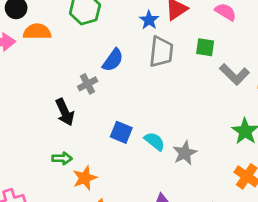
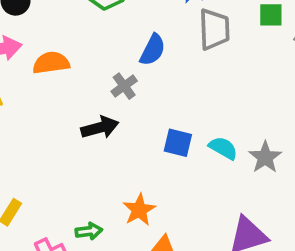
orange semicircle: (37, 32) -> (51, 63), moved
black arrow: (65, 112) -> (100, 127), turned -72
green arrow: (62, 158) -> (89, 231), moved

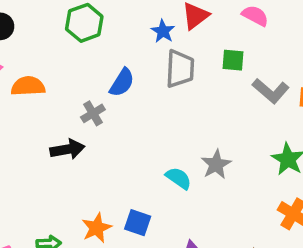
blue square: (178, 143) -> (138, 223), moved
gray star: (265, 157) -> (216, 164), moved

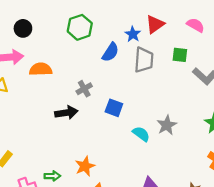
blue semicircle: (122, 83) -> (110, 52), moved
blue square: (138, 223) -> (114, 108), moved

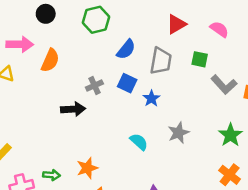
black circle: (23, 28) -> (46, 14), moved
blue star: (133, 34) -> (151, 98), moved
orange semicircle: (41, 69) -> (50, 60), turned 110
blue square: (114, 108) -> (127, 83), moved
cyan semicircle: (141, 134) -> (139, 142), moved

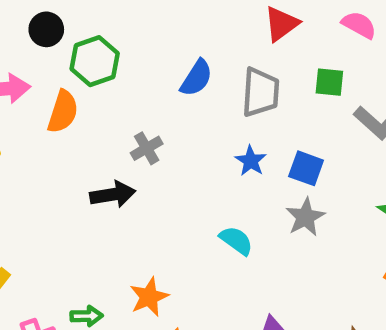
green hexagon: (96, 20) -> (95, 61), moved
blue square: (127, 83) -> (306, 168), moved

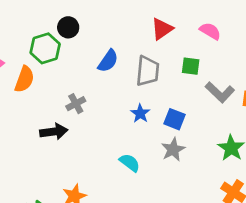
black circle: (46, 29) -> (68, 27), moved

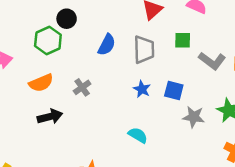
orange semicircle: (24, 79) -> (41, 83), moved, turned 55
black arrow: (54, 132) -> (50, 117), moved
gray star: (173, 149) -> (194, 117), moved, turned -30

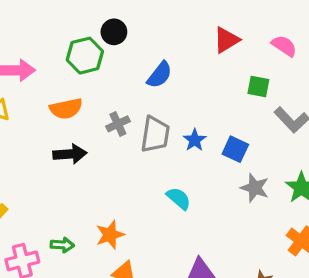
gray trapezoid: (144, 50) -> (155, 134), moved

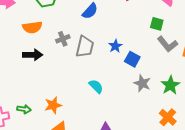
green square: (258, 87) -> (157, 24), moved
blue star: (195, 140) -> (115, 46), moved

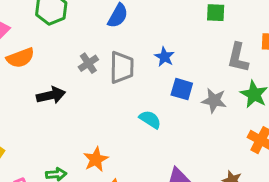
orange semicircle: (32, 27) -> (20, 58), moved
gray L-shape: (167, 44) -> (238, 58), moved, turned 65
blue square: (132, 59) -> (182, 89), moved

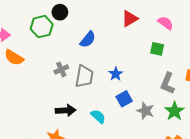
orange semicircle: (20, 58) -> (14, 57), turned 42
blue square: (182, 89) -> (124, 99), turned 35
black arrow: (51, 95) -> (66, 110), moved

